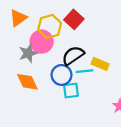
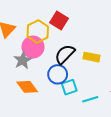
cyan line: (85, 71) -> (90, 99), moved

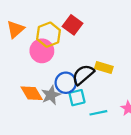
black semicircle: (65, 54) -> (83, 75), moved
gray star: (23, 60) -> (51, 95), moved

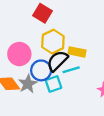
yellow hexagon: (48, 35) -> (53, 42), moved
pink circle: (42, 51) -> (19, 54), moved
cyan line: (98, 113) -> (71, 70), moved

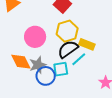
blue circle: (41, 70) -> (46, 76), moved
cyan line: (71, 70) -> (79, 59), turned -35

